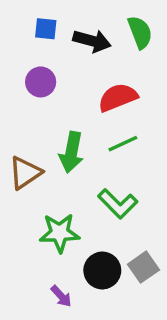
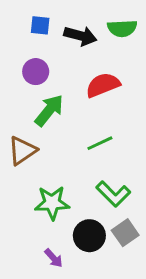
green semicircle: (140, 32) -> (122, 28), turned 108
green line: (123, 144) -> (100, 143), moved
green arrow: (71, 152) -> (49, 110), moved, turned -152
green L-shape: (118, 204) -> (113, 194), moved

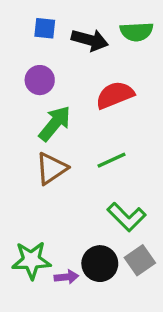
brown triangle: (22, 151) -> (51, 168), moved
green star: (52, 203) -> (31, 260), moved
purple arrow: (54, 258) -> (66, 277), moved, turned -54

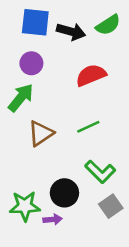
blue square: (45, 28) -> (35, 22), size x1.6
green semicircle: (137, 32) -> (108, 25), turned -30
green arrow: (55, 123) -> (21, 98), moved
black circle: (100, 264) -> (64, 193), moved

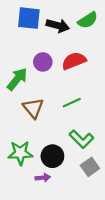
purple circle: (31, 63) -> (43, 62), moved
brown triangle: (41, 133) -> (33, 108), turned -35
green star: (25, 206) -> (20, 153), moved

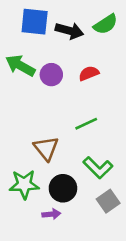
red semicircle: (74, 61) -> (89, 73), size x0.7
green arrow: (17, 79) -> (20, 66), moved, turned -100
brown triangle: (33, 108) -> (46, 148), moved

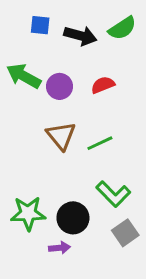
blue square: (35, 22) -> (40, 25), size x0.6
brown triangle: (46, 148) -> (61, 136), moved

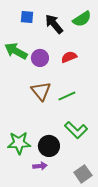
black arrow: (80, 36) -> (54, 24), turned -145
gray square: (125, 233) -> (83, 174), moved

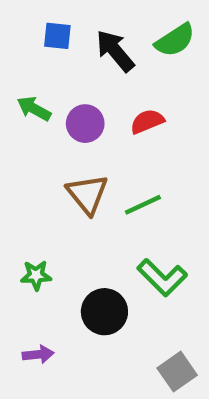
green arrow: (16, 51) -> (34, 109), size x0.7
green star: (19, 143) -> (36, 275), moved, size x0.6
purple arrow: (40, 166) -> (38, 354), moved

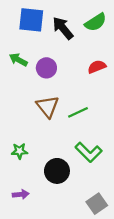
blue square: (57, 36) -> (31, 20), size x1.6
red semicircle: (147, 121) -> (97, 67), moved

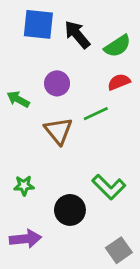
green semicircle: (96, 22) -> (117, 46), moved
green arrow: (18, 60) -> (18, 99), moved
green line: (78, 112) -> (96, 114), moved
purple arrow: (21, 194) -> (25, 239), size x1.5

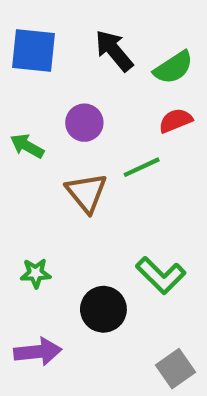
blue square: (38, 24) -> (33, 51), moved

